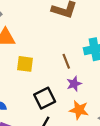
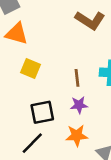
orange star: (79, 110) -> (77, 135), turned -30

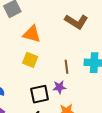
orange triangle: (17, 34) -> (32, 34), moved
purple star: (79, 105) -> (59, 87), moved

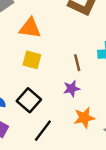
black square: (40, 94) -> (29, 100), moved, turned -30

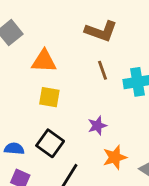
brown line: (77, 63) -> (102, 70), moved

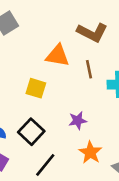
orange triangle: (44, 61) -> (58, 56), moved
orange star: (115, 157) -> (90, 152), turned -30

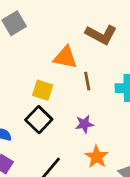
brown line: (89, 69) -> (87, 81), moved
black square: (31, 132) -> (39, 120), moved

